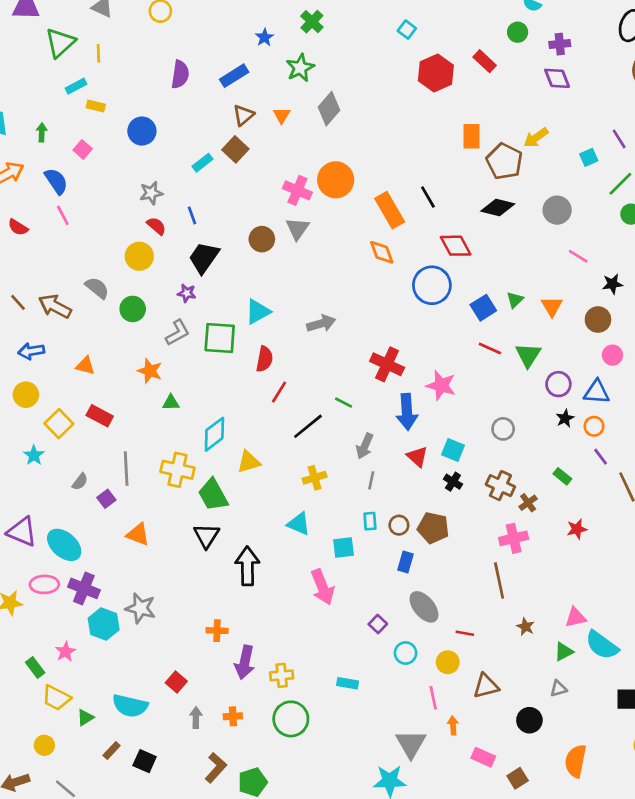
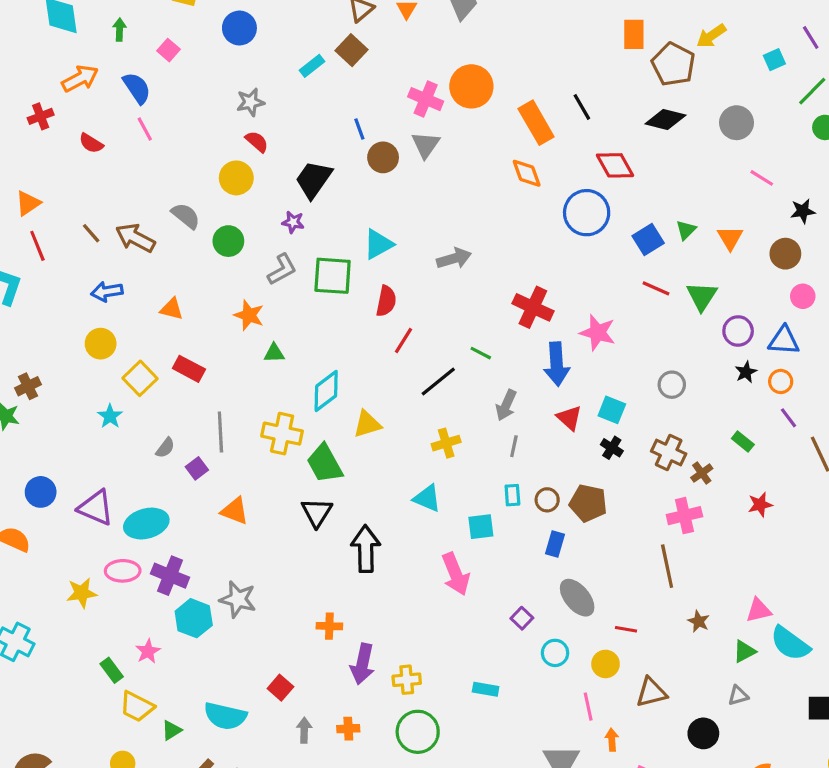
blue line: (192, 215) -> (359, 129), moved
cyan ellipse: (64, 545) -> (146, 524), turned -56

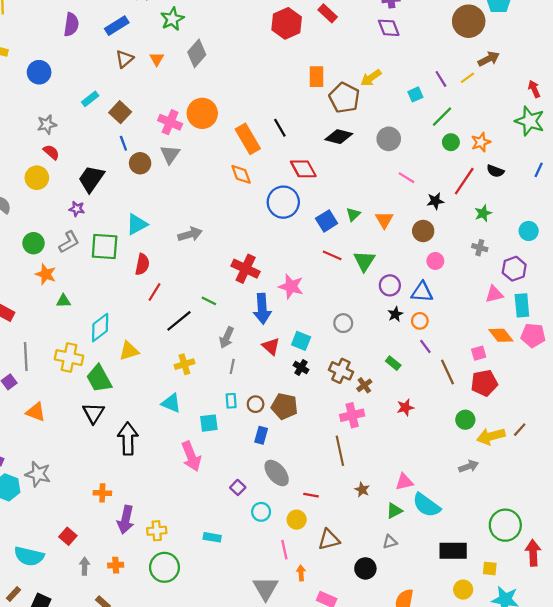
brown square: (351, 50) -> (120, 112), moved
green circle: (228, 241) -> (33, 243), moved

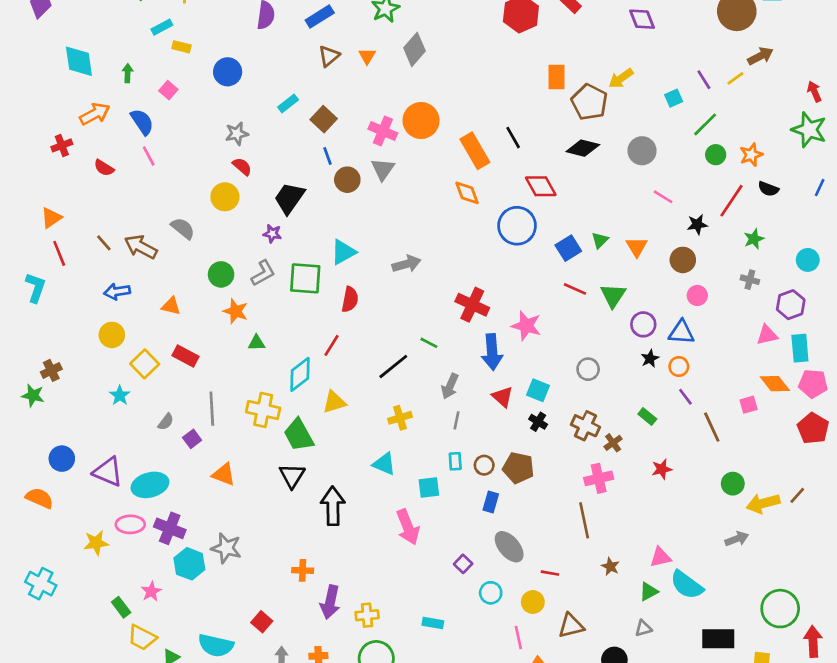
red line: (155, 292) -> (332, 345), moved
red pentagon: (484, 383) -> (813, 428), moved, turned -30

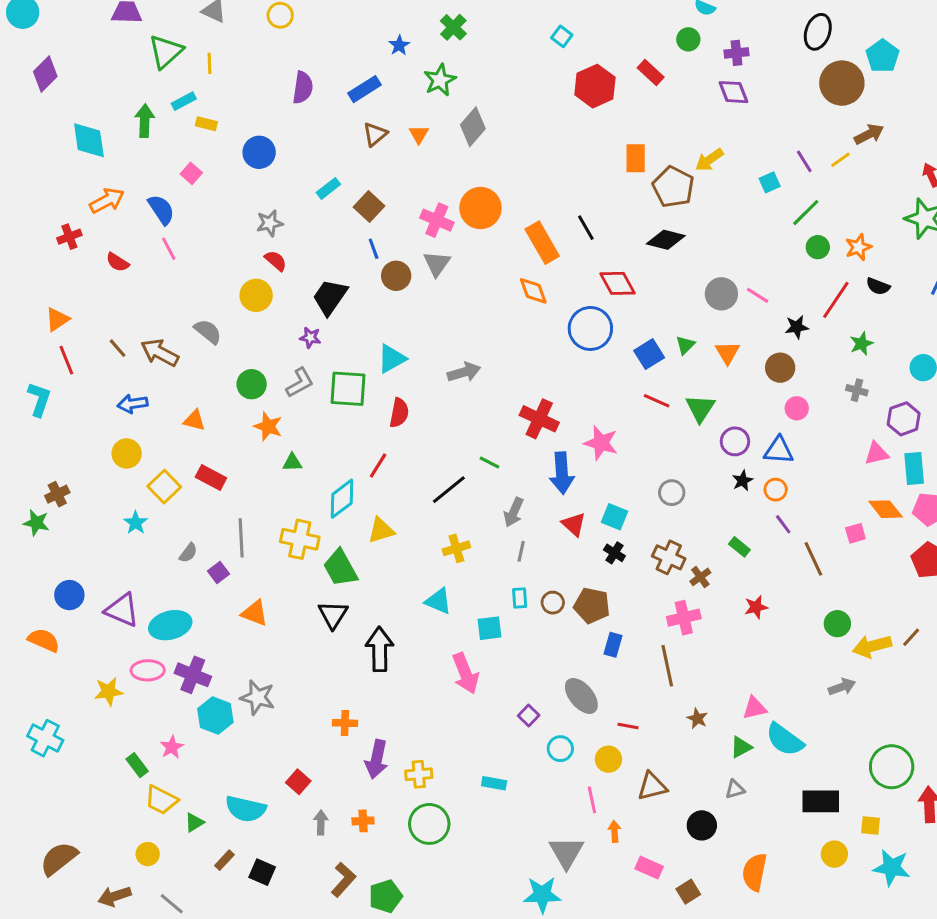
green arrow: (128, 73) -> (145, 121), moved, size x1.5
gray circle: (642, 151) -> (721, 294), moved
blue rectangle: (491, 502) -> (613, 645), moved

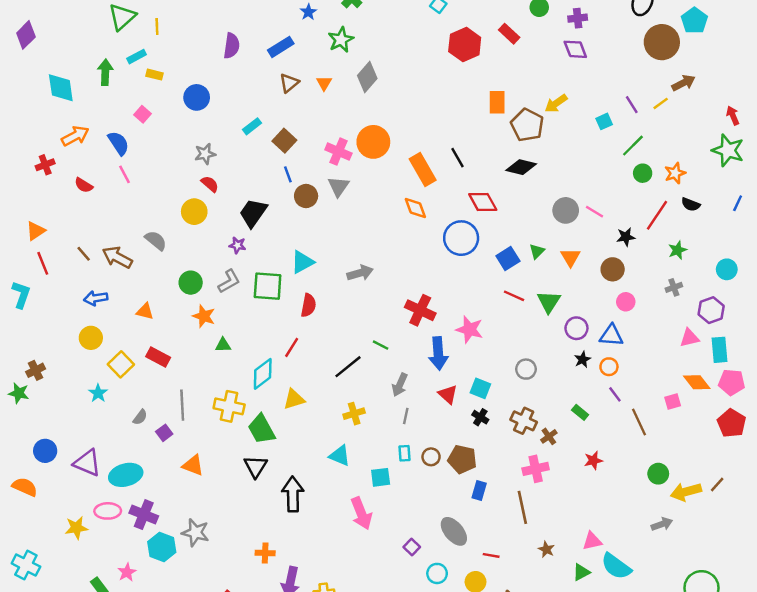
gray cross: (857, 390) -> (674, 287), turned -35

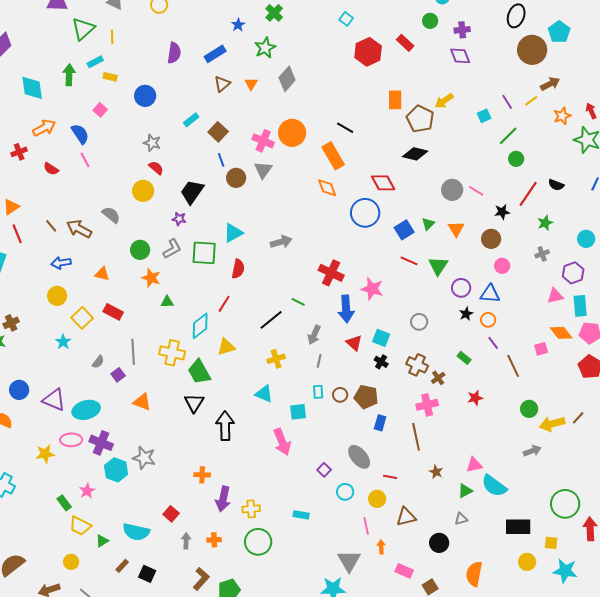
gray star: (205, 154) -> (152, 143), turned 30
black line: (457, 158) -> (345, 128), moved, turned -30
orange star: (675, 173) -> (562, 116), moved

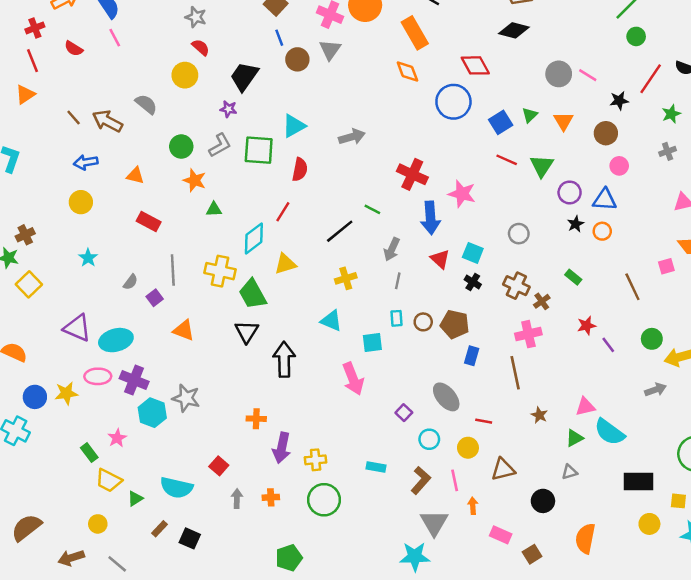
red line: (17, 234) -> (32, 61), moved
yellow square: (82, 318) -> (29, 284), moved
purple line: (493, 343) -> (608, 345), moved
blue circle: (19, 390) -> (35, 397), moved
brown L-shape: (201, 579) -> (421, 480), moved

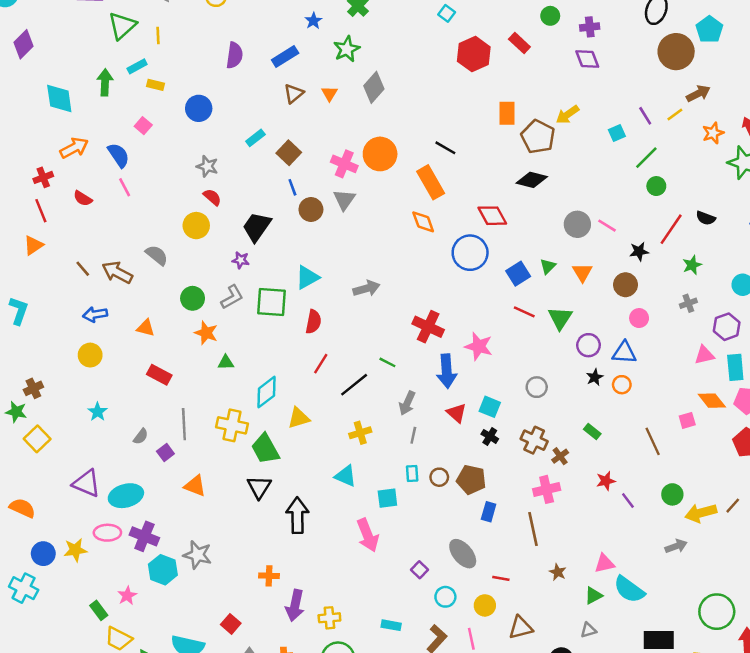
red line: (283, 212) -> (321, 364), moved

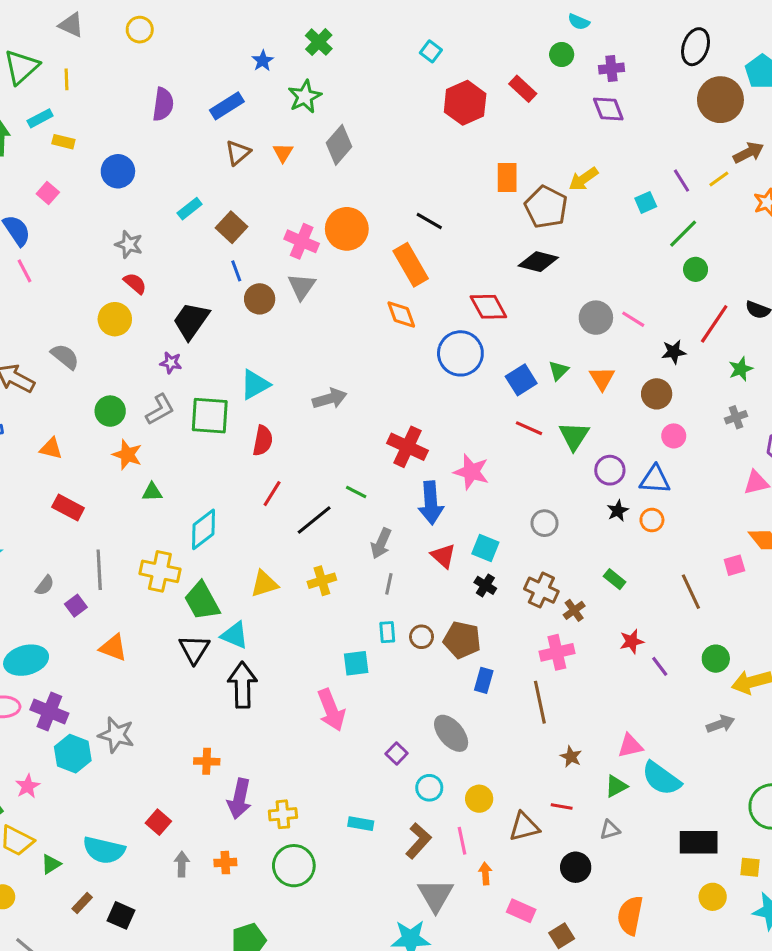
yellow triangle: (299, 418) -> (264, 584), moved
cyan triangle: (345, 476) -> (235, 635), moved
red line: (501, 578) -> (562, 806), moved

